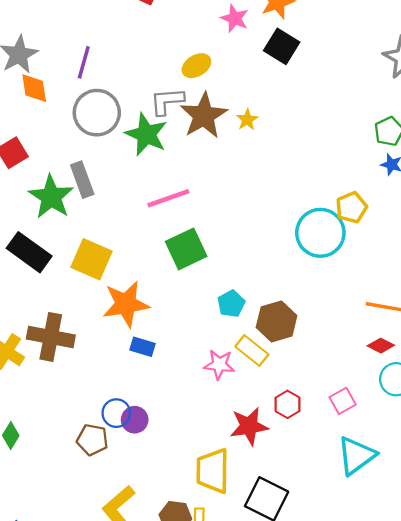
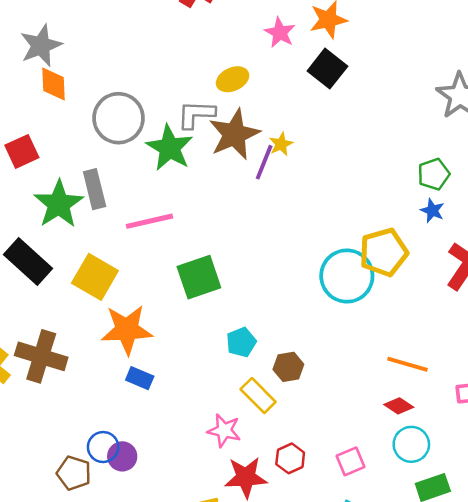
purple line: (84, 62) -> (264, 162), moved
pink line: (168, 198) -> (150, 221), moved
yellow pentagon: (351, 207) -> (384, 252), size x1.4
brown hexagon: (277, 321) -> (288, 367), size x0.7
pink star: (219, 365) -> (224, 430), moved

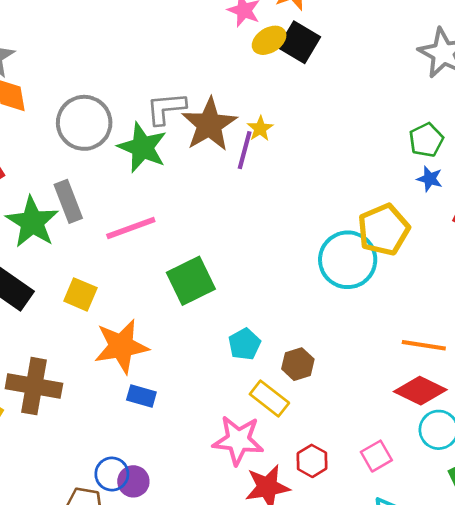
yellow ellipse: (233, 79) -> (269, 40), moved
yellow square: (95, 277) -> (80, 294), size x0.7
red diamond: (399, 406) -> (420, 391), size x1.6
pink star: (224, 430) -> (238, 440), size x1.4

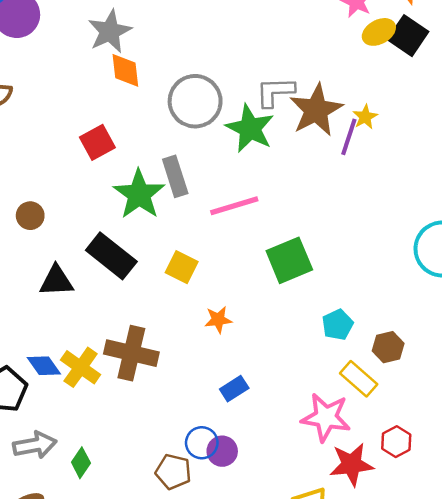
orange star: (121, 346) -> (218, 320), size x0.5
blue rectangle: (141, 396) -> (234, 389), moved, turned -52

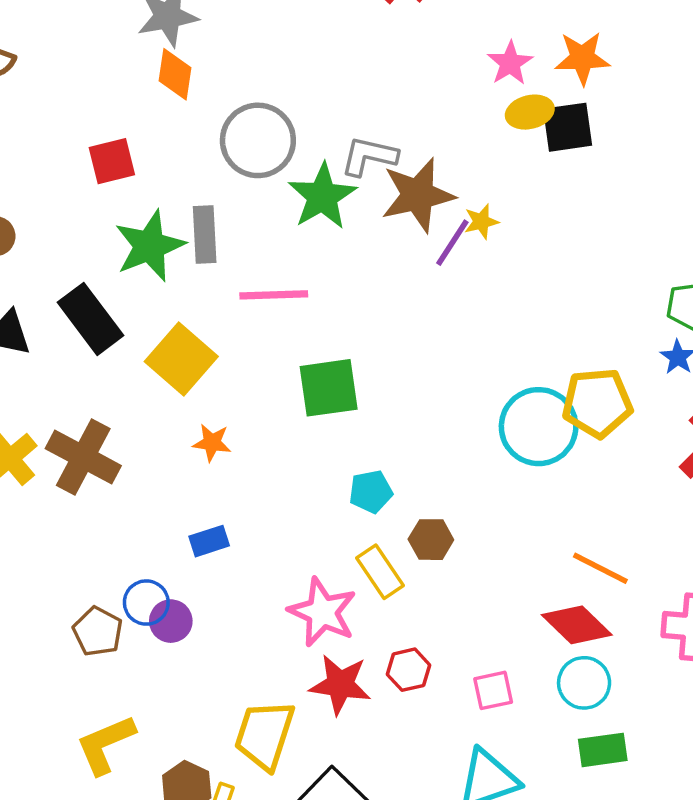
black square: (408, 36) -> (568, 127), turned 33
yellow square: (182, 267) -> (181, 359), size x1.5

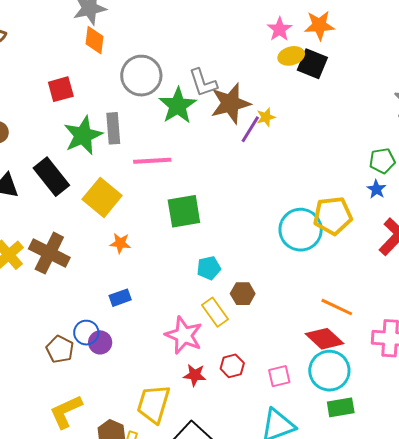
black square: (568, 127) -> (312, 64), turned 32
gray L-shape: (369, 156) -> (203, 83), turned -120
cyan circle: (584, 683) -> (329, 371), size x1.4
red star: (340, 685) -> (195, 375), size x0.7

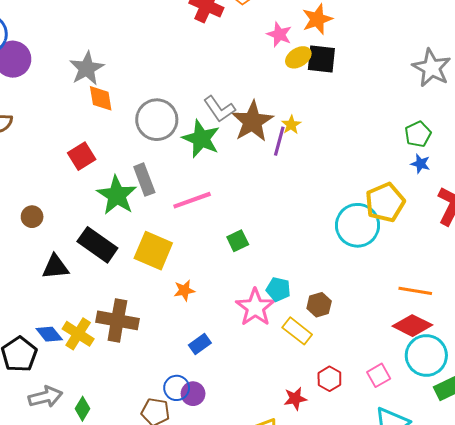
green square: (184, 211) -> (238, 241), size x0.6
cyan pentagon: (209, 268) -> (278, 289), turned -30
pink star: (184, 335) -> (255, 307), moved, turned 30

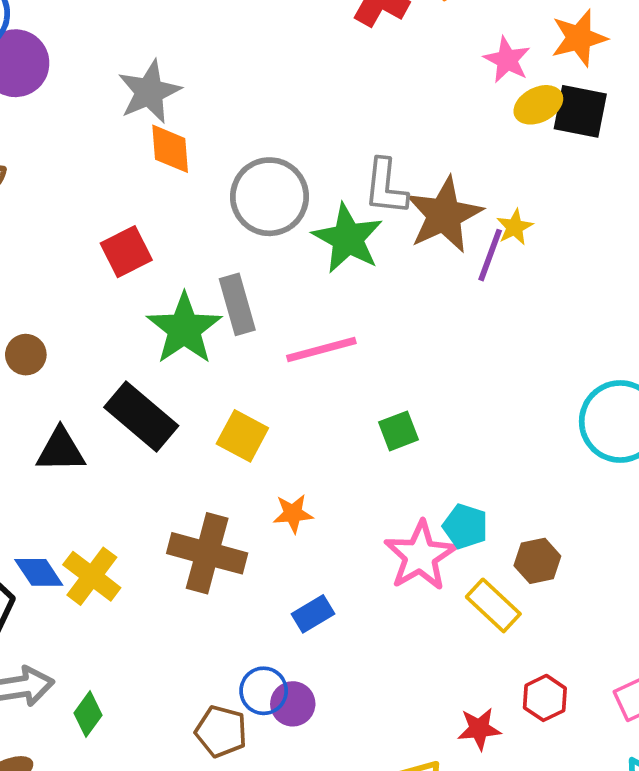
gray L-shape: (219, 109) -> (386, 187), turned 36
yellow square: (153, 251) -> (242, 436), size x0.7
brown cross: (117, 320) -> (207, 553), moved

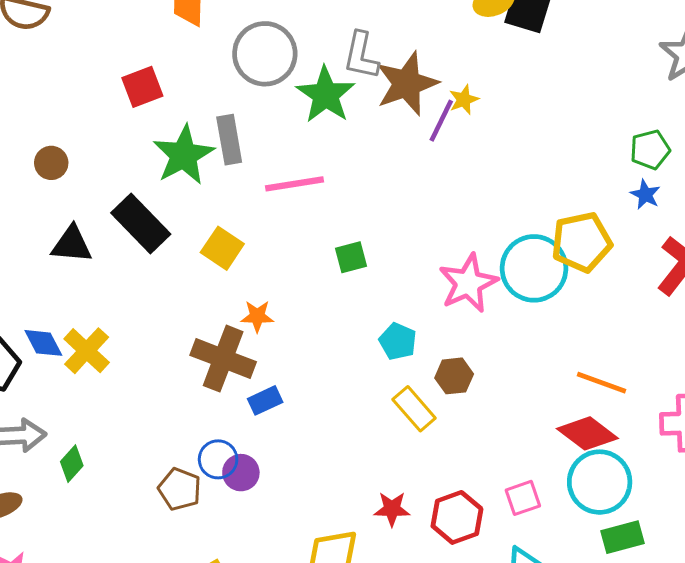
brown cross: (207, 553) -> (223, 359), moved
pink star: (420, 556) -> (468, 283), moved
red hexagon: (545, 698) -> (457, 517), moved, size x1.4

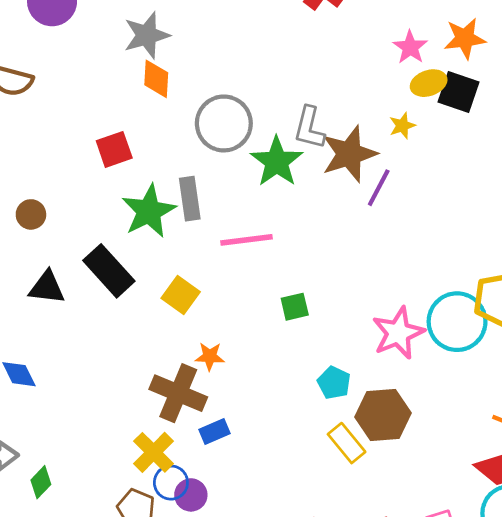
yellow star: (464, 100) -> (402, 126), moved
yellow cross: (87, 351) -> (154, 452), moved
brown hexagon: (454, 376) -> (383, 415), size x1.6

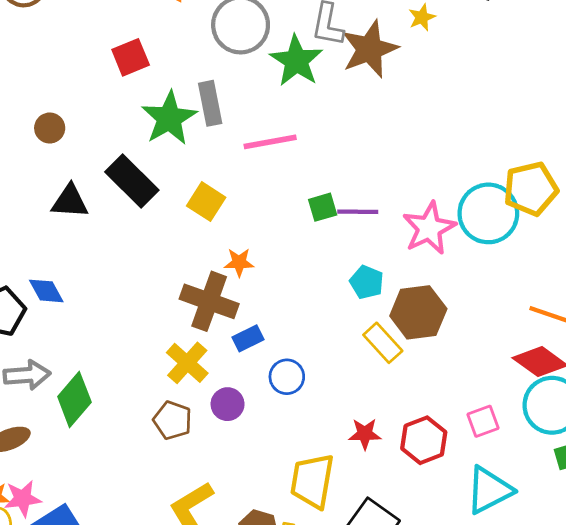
purple line: (379, 188) -> (358, 212), moved, turned 66
green diamond: (41, 482) -> (74, 399), size x1.6
blue circle: (171, 483) -> (287, 377), moved

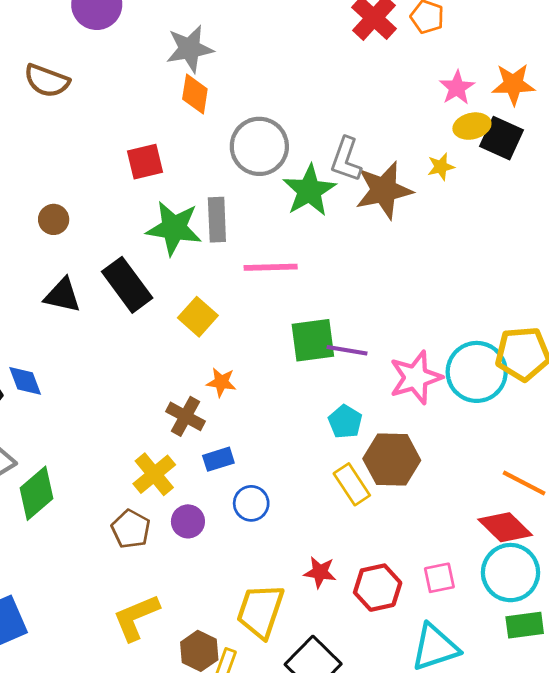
green star: (169, 118) -> (174, 228), turned 30
green square: (323, 207) -> (313, 340), size x1.6
brown cross: (209, 301) -> (185, 416), size x0.7

